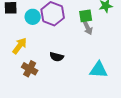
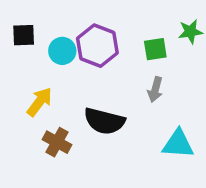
gray arrow: (88, 28) -> (155, 89), moved, turned 40
black semicircle: (57, 57) -> (104, 121), size x1.6

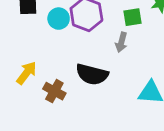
gray arrow: (155, 89) -> (121, 42), moved
yellow arrow: (39, 102) -> (27, 73), moved

